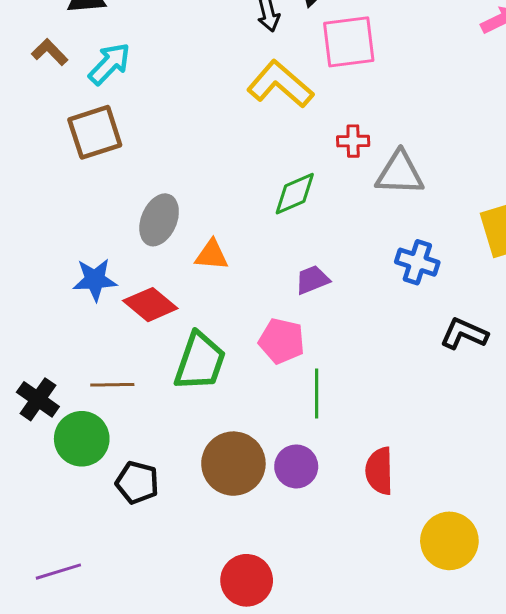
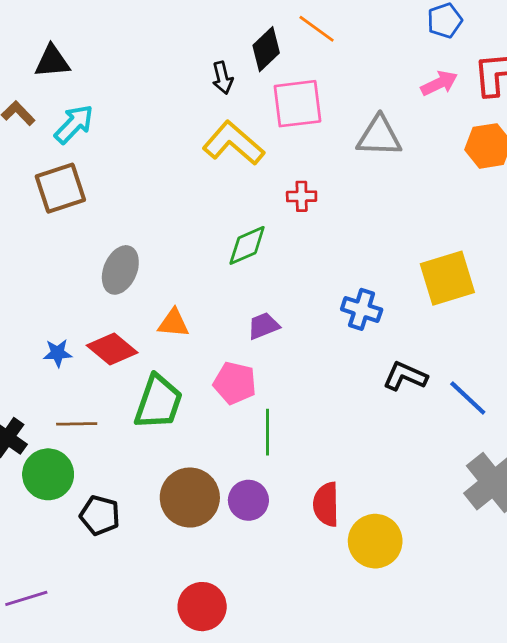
gray triangle: (400, 173) -> (379, 136), moved
orange triangle: (212, 255) -> (173, 323), moved
blue star: (95, 280) -> (58, 353), moved, size x0.7
yellow circle: (449, 541) -> (375, 541), moved

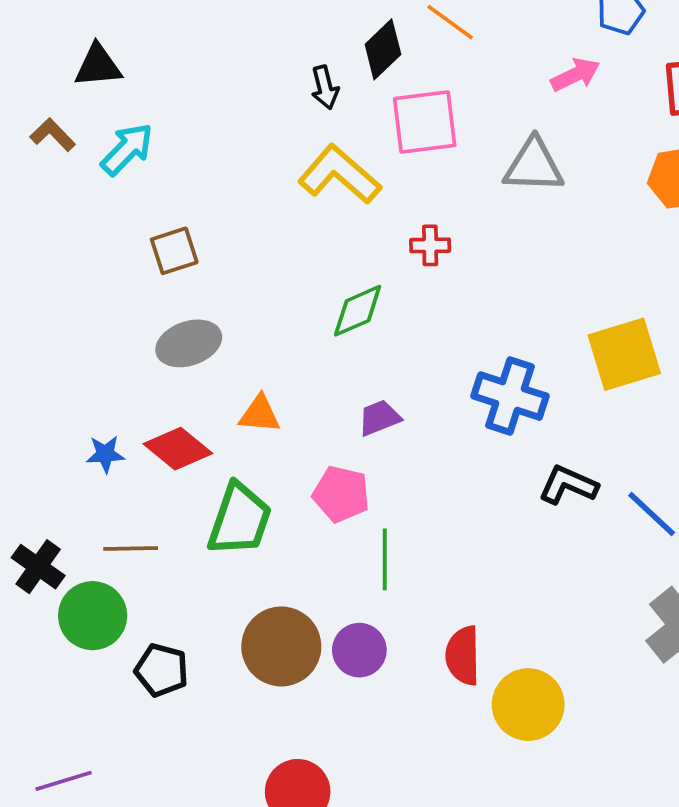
pink arrow: (439, 83) -> (575, 75), moved
brown square: (60, 188) -> (174, 251), moved, size x0.7
gray ellipse: (120, 270) -> (189, 343), turned 48
blue cross: (362, 309) -> (510, 396), size x1.4

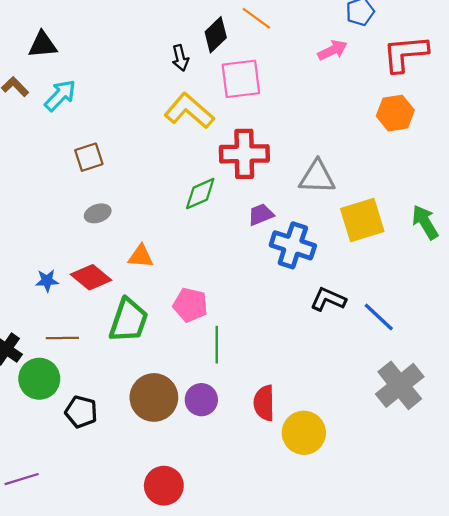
gray triangle: (534, 166) -> (317, 177), moved
red cross: (430, 245) -> (244, 154), size x2.0
gray ellipse: (189, 343) -> (98, 213), size x0.7
purple trapezoid: (379, 418) -> (261, 214), moved

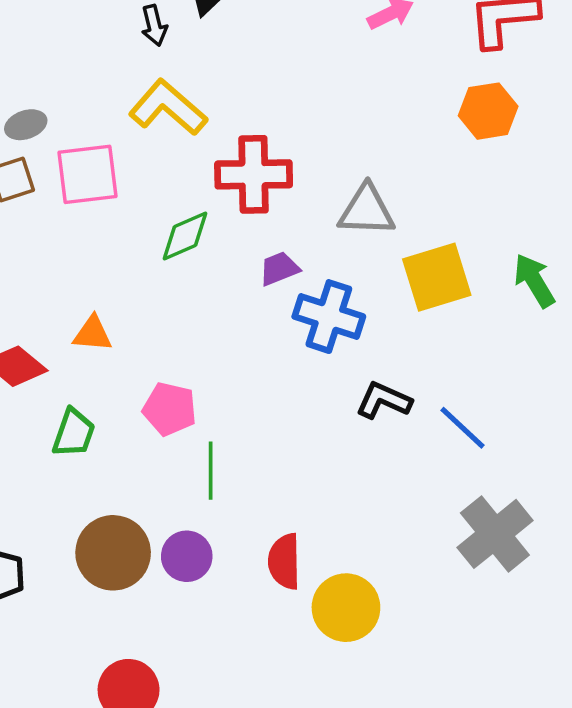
pink square: (241, 79) -> (87, 174), moved
gray ellipse: (98, 213) -> (26, 125), moved
green trapezoid: (129, 320) -> (74, 433), size x0.7

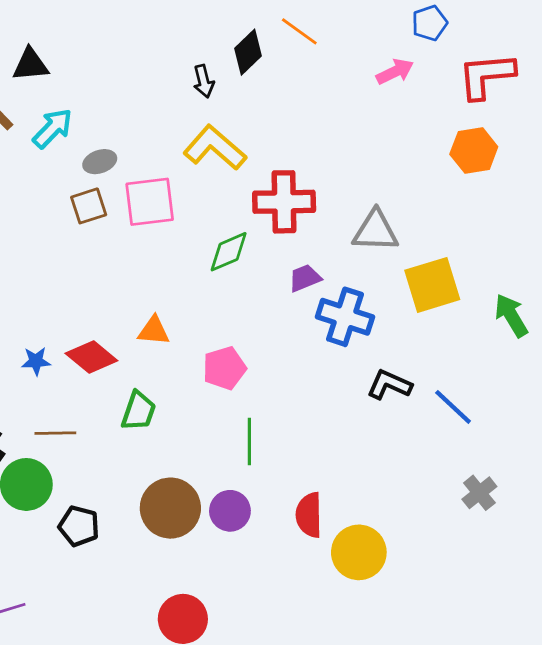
green arrow: (534, 281) -> (511, 315), moved
pink pentagon: (170, 409) -> (224, 368), moved, turned -30
gray cross: (495, 534) -> (479, 493), size x0.6

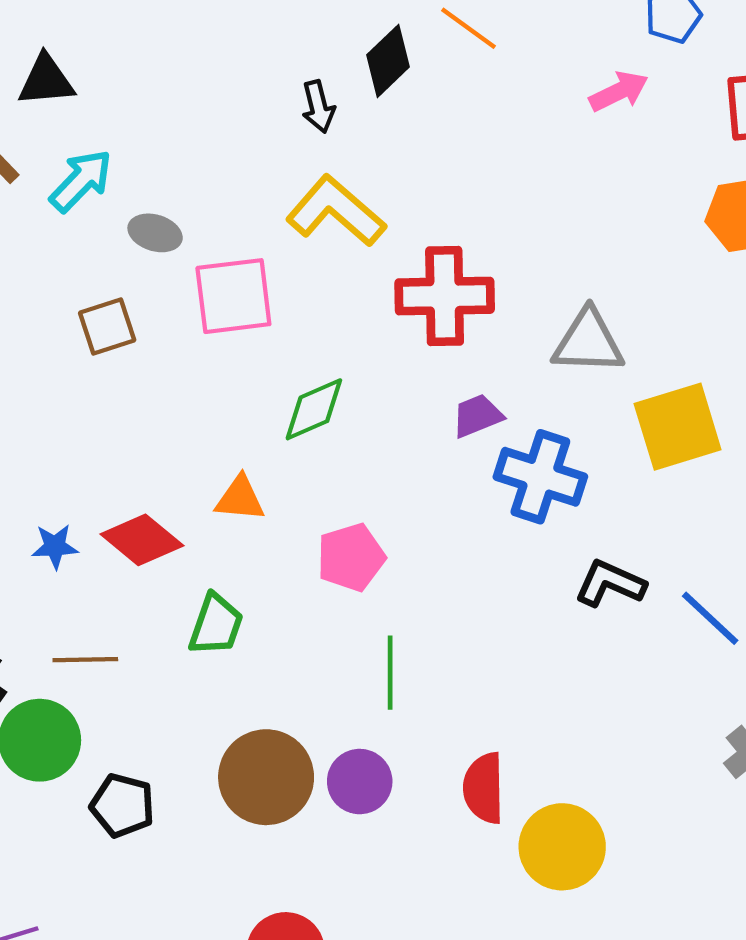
gray ellipse: (100, 162) -> (155, 233), turned 36
brown square: (89, 206) -> (107, 327), moved
green diamond: (229, 252) -> (314, 409), moved

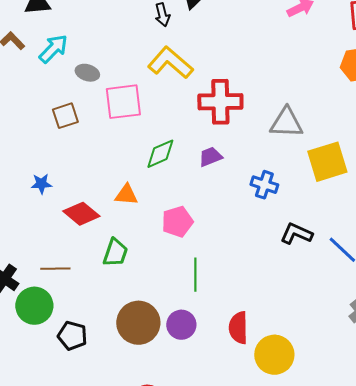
purple trapezoid: (477, 416) -> (210, 157), moved
blue cross: (540, 477) -> (264, 185), size x0.7
blue star: (55, 546) -> (41, 184), moved

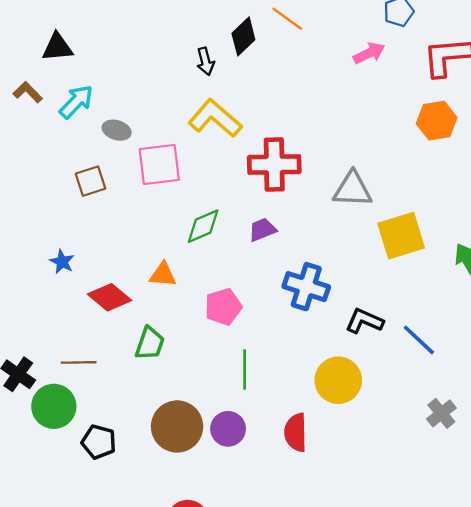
blue star: (41, 184) -> (62, 262), turned 30
blue cross: (264, 185) -> (306, 287), moved, size x1.4
yellow circle: (274, 355) -> (338, 380), moved

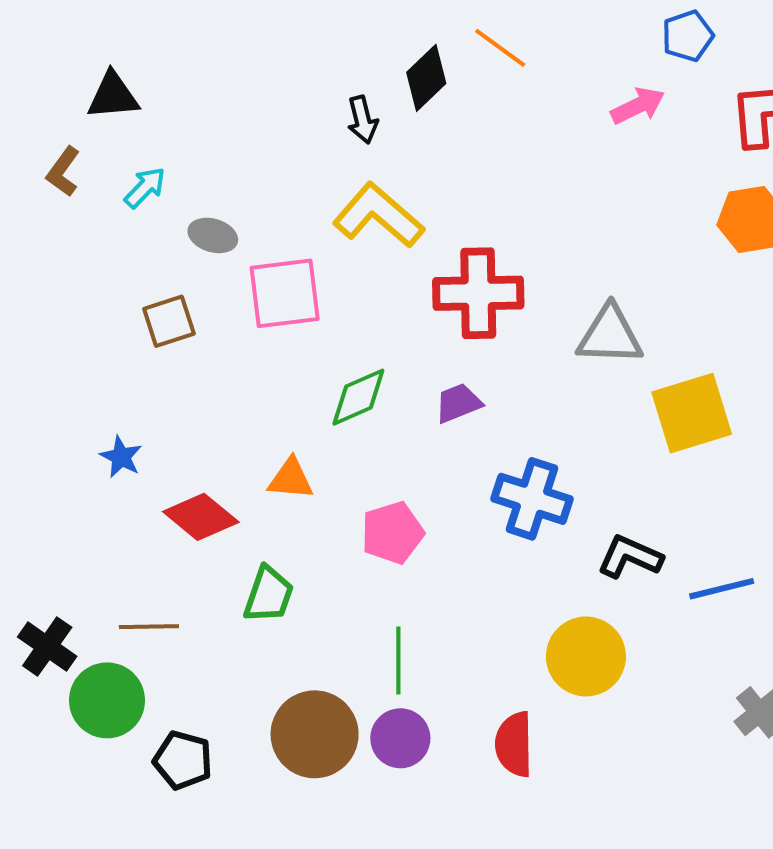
brown L-shape: (28, 92) -> (63, 172), turned -100
cyan arrow: (76, 102) -> (145, 188), size x0.7
blue line: (419, 340) -> (722, 589), turned -57
green line: (245, 370) -> (398, 660), moved

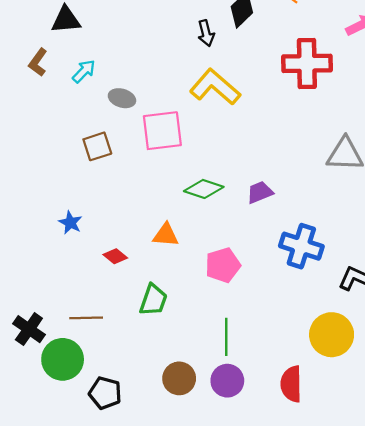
red cross: (478, 293) -> (307, 63), moved
green diamond: (358, 397) -> (204, 189), turned 42
red diamond: (201, 517) -> (115, 256), size x0.6
brown circle: (315, 734) -> (179, 378), size x0.7

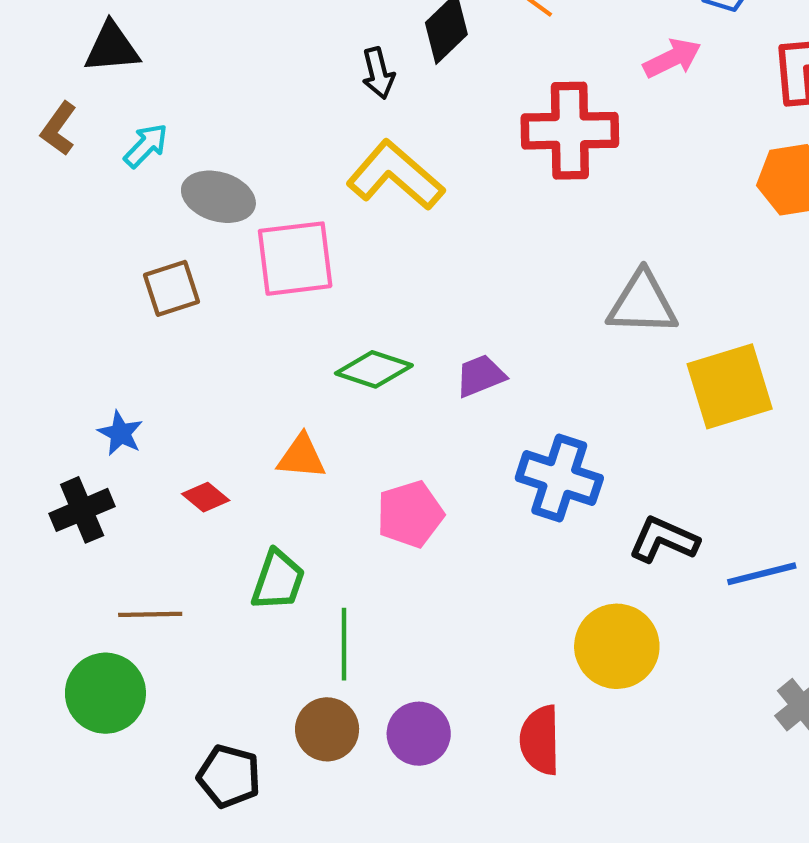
gray ellipse: (122, 98) -> (218, 197), size x1.4
black cross: (29, 329) -> (82, 510), moved, turned 32
green line: (226, 337) -> (344, 644), moved
black pentagon: (105, 393) -> (229, 776), moved

